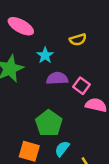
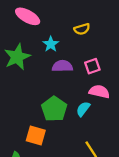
pink square: (82, 86) -> (92, 66), moved, turned 35
cyan semicircle: (62, 149) -> (83, 109), moved

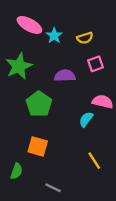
cyan star: (51, 44) -> (54, 36), moved
pink square: (92, 66) -> (96, 64), moved
green pentagon: (54, 109) -> (39, 104), moved

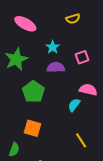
cyan star: (54, 36) -> (53, 47), moved
yellow semicircle: (85, 38) -> (73, 19), moved

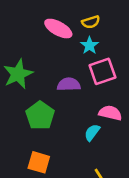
pink ellipse: (25, 24) -> (58, 29), moved
cyan star: (53, 47) -> (89, 45), moved
pink square: (82, 57) -> (102, 71), size x1.5

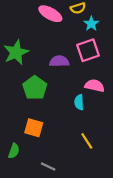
cyan star: (89, 45) -> (91, 24), moved
cyan semicircle: (92, 132) -> (79, 102), turned -40

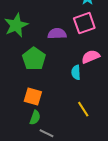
pink semicircle: (95, 86) -> (91, 57), turned -36
green semicircle: (14, 151) -> (35, 118), moved

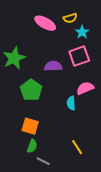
yellow line: (83, 109) -> (77, 147), moved

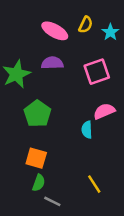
yellow semicircle: (70, 18) -> (86, 25), turned -48
cyan star: (82, 32) -> (110, 32), moved
purple semicircle: (53, 66) -> (52, 63), moved

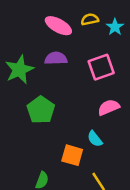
yellow semicircle: (86, 25) -> (90, 19), turned -126
cyan semicircle: (87, 130) -> (95, 139), moved, turned -35
orange square: (36, 158) -> (72, 155), moved

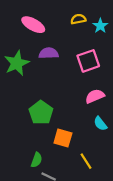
pink ellipse: (58, 26) -> (33, 25), moved
green pentagon: (41, 110) -> (41, 113), moved
cyan semicircle: (95, 139) -> (100, 124), moved

